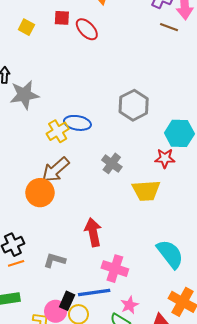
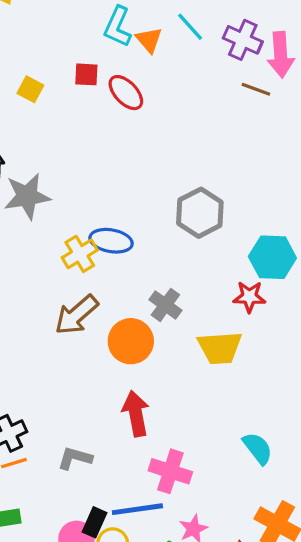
orange circle: (40, 193) -> (131, 341), moved
cyan semicircle: (170, 254) -> (258, 448), size x0.7

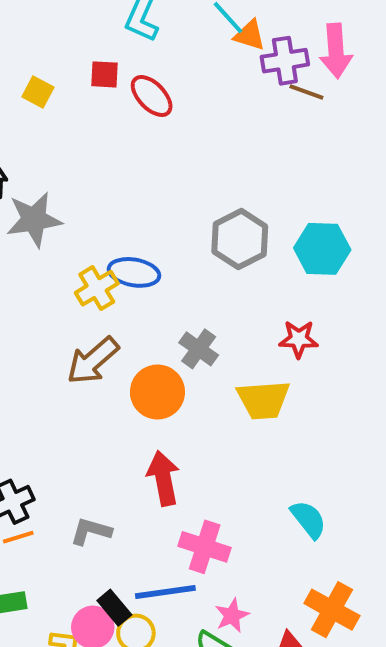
orange triangle: (149, 40) -> (250, 35), moved, turned -32
purple cross: (243, 40) -> (285, 61), moved, turned -33
cyan hexagon: (272, 257) -> (322, 249), moved
black rectangle: (95, 522) -> (114, 608), turned -64

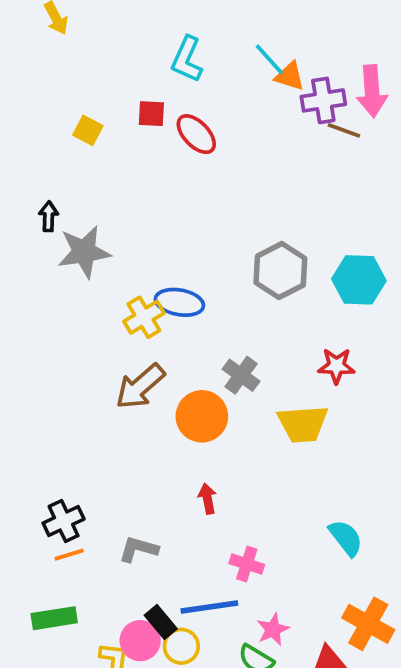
red arrow: (163, 478) -> (207, 499), size x0.6
pink cross: (205, 547) -> (247, 564), size x0.7

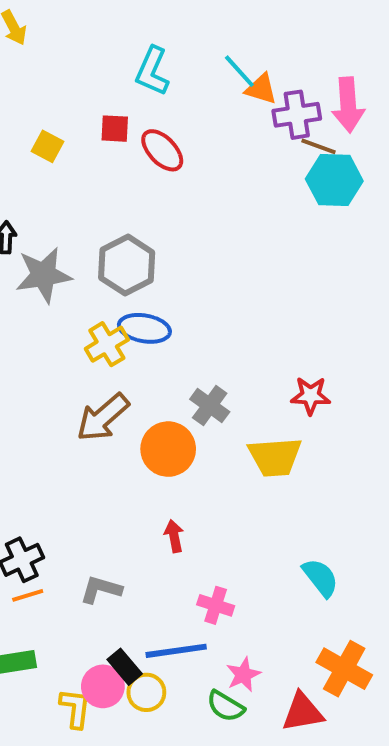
gray hexagon: (280, 271) -> (127, 265), moved
cyan hexagon: (359, 280) -> (334, 180), moved

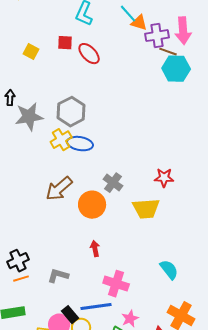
yellow cross: (107, 344) -> (61, 140), moved
pink cross: (216, 605) -> (116, 284), size x1.4

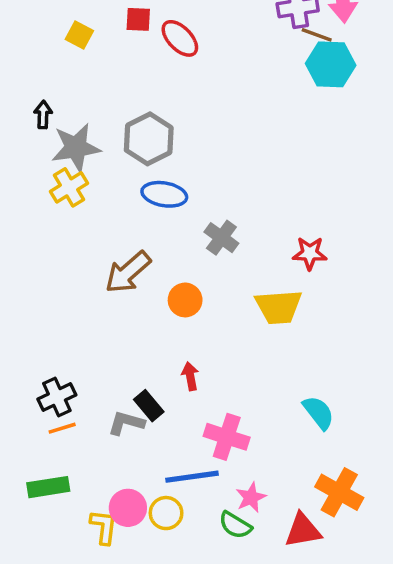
yellow cross: (61, 140) -> (69, 187), moved
gray cross: (113, 183) -> (221, 238), moved
orange circle: (92, 205) -> (185, 300), size x0.7
black rectangle: (70, 315) -> (149, 406), moved

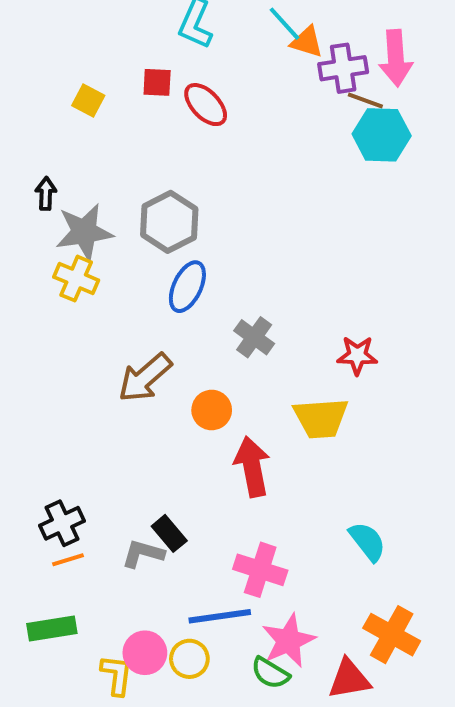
yellow cross: (69, 187) -> (76, 279), turned -36
blue ellipse: (164, 194) -> (187, 287), turned -75
red arrow: (190, 376) -> (252, 467), moved, size x1.8
pink star: (251, 497) -> (289, 641), size x1.5

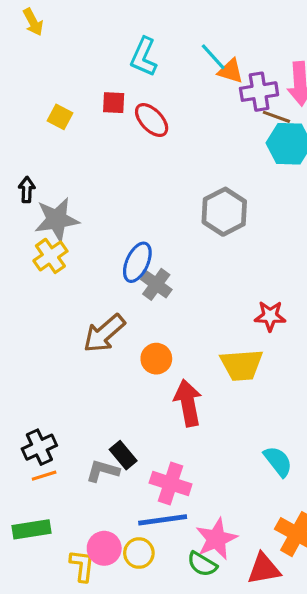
gray hexagon: (169, 222) -> (224, 212), moved
yellow cross: (76, 279) -> (50, 256), turned 32
gray cross: (254, 337) -> (156, 284), moved
pink cross: (260, 570) -> (171, 483), moved

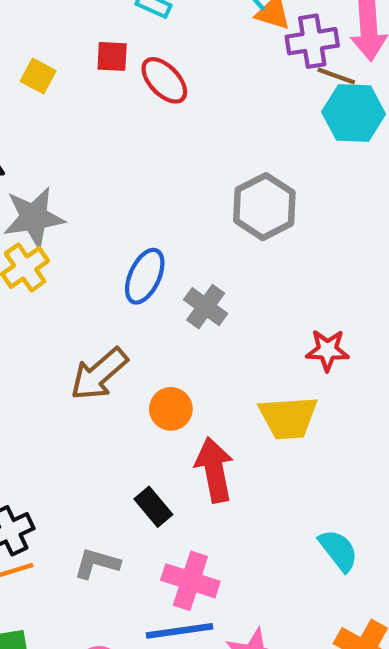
gray cross: (156, 284) -> (206, 307), moved
black rectangle: (123, 455) -> (153, 507), moved

